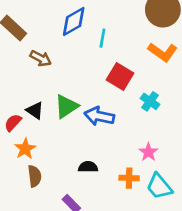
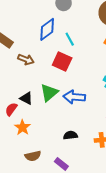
cyan line: (102, 38) -> (70, 39), turned -32
red square: (120, 77) -> (62, 61), moved
brown semicircle: (35, 176) -> (33, 156), moved, turned 91

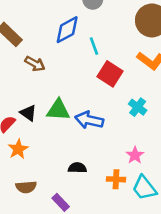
red square: (62, 61) -> (110, 74), moved
green triangle: (49, 93) -> (58, 110), turned 36

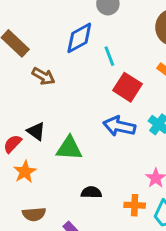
green triangle: (58, 110) -> (69, 148), moved
blue arrow: (89, 120) -> (119, 126), moved

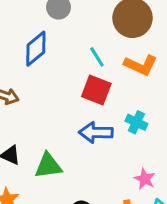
cyan line: (109, 56) -> (97, 57), moved

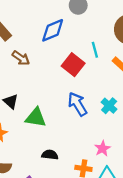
red square: (96, 90) -> (73, 65), moved
blue arrow: (96, 132) -> (77, 104), turned 40

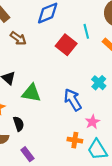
blue arrow: (77, 104) -> (73, 100), moved
black semicircle: (50, 155) -> (19, 124), moved, turned 64

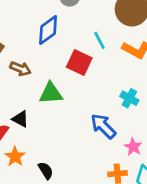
green triangle: (31, 93) -> (51, 93), moved

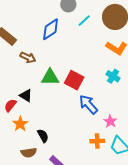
cyan line: (99, 40) -> (84, 21), moved, turned 72
red square: (79, 62) -> (74, 80), moved
cyan cross: (129, 98) -> (113, 76), moved

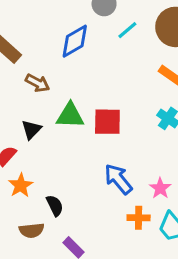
red square: (74, 80) -> (107, 122), turned -30
black triangle: (26, 96) -> (31, 130), moved, turned 40
blue arrow: (88, 104) -> (118, 179), moved

